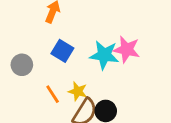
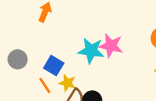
blue square: (62, 51) -> (54, 66), moved

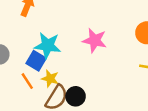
cyan star: (91, 51) -> (48, 45), moved

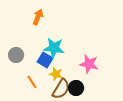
pink star: (95, 40) -> (89, 64), moved
orange line: (27, 81) -> (32, 82), moved

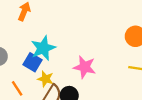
cyan star: (54, 48) -> (43, 48), turned -30

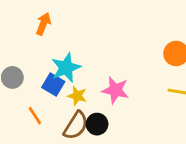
yellow star: (46, 79) -> (77, 96), moved

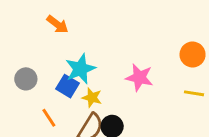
orange arrow: (43, 24) -> (57, 24), turned 105
pink star: (115, 90) -> (139, 77), moved

